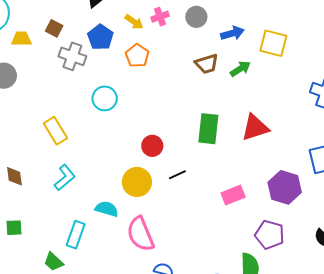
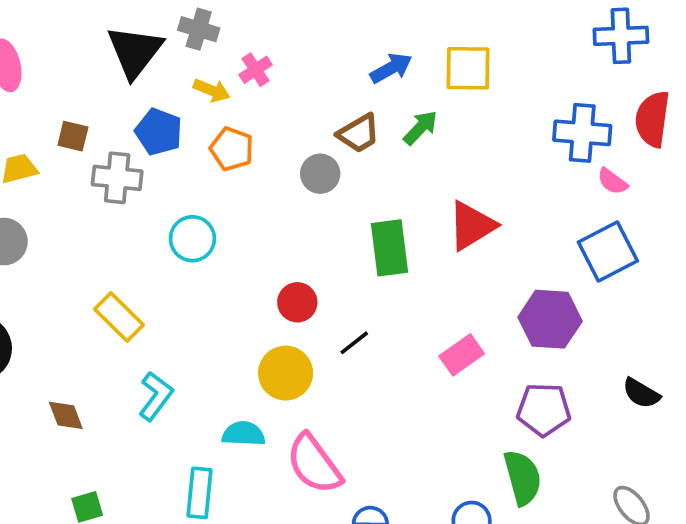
gray circle: (196, 17) -> (320, 174), moved

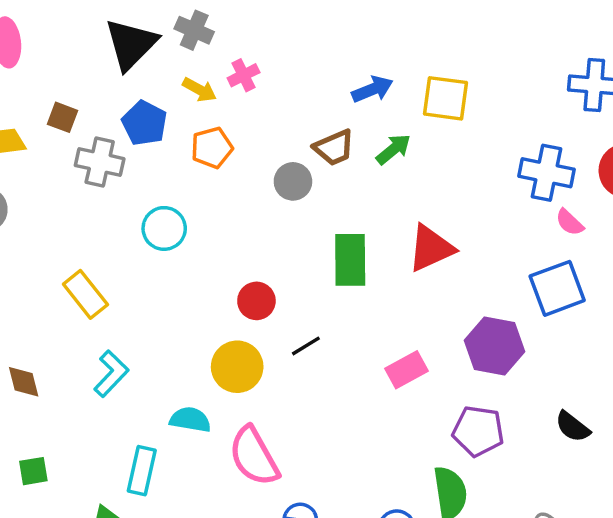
orange pentagon: (232, 149) -> (212, 148), turned 30

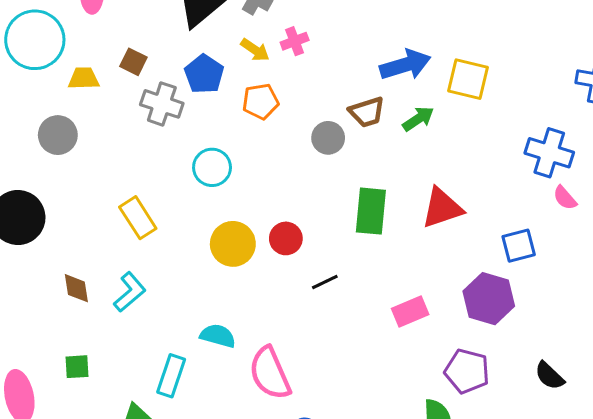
blue arrow: (372, 89) -> (405, 65), size x1.4
blue square: (557, 288) -> (519, 246), moved, size x0.7
yellow circle: (237, 367) -> (233, 244), moved
cyan L-shape: (111, 374) -> (130, 292), moved

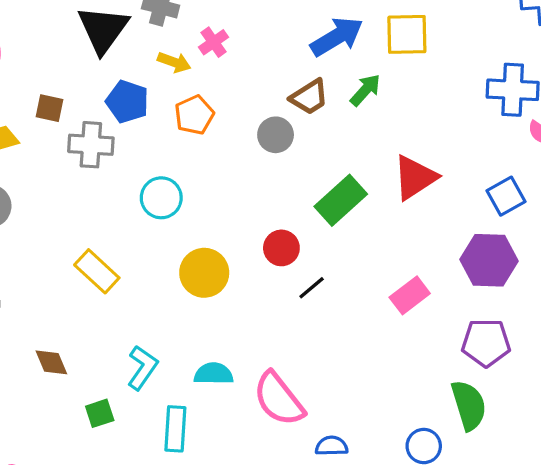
green rectangle: (371, 211) -> (341, 200), turned 57
red circle: (286, 238) -> (281, 248), moved
cyan L-shape: (130, 292) -> (142, 368), moved
green square: (77, 367) -> (100, 413), moved

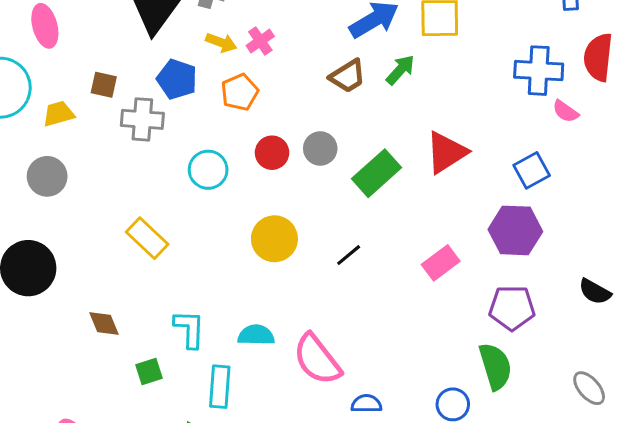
pink cross: (214, 42) -> (260, 41), moved
gray circle: (276, 135) -> (320, 148), moved
red circle: (281, 248) -> (272, 153), moved
yellow circle: (204, 273) -> (274, 239), moved
cyan L-shape: (142, 368) -> (189, 329), turned -33

